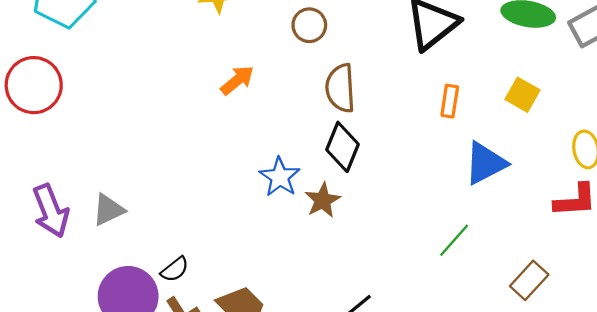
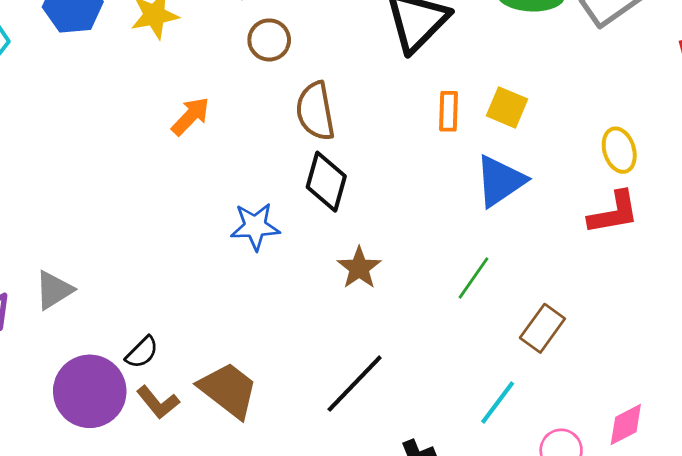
yellow square: (523, 95) -> (507, 107), moved
blue star: (280, 177) -> (255, 226), turned -30
brown star: (323, 200) -> (359, 268), moved
brown rectangle: (529, 280) -> (542, 328), moved

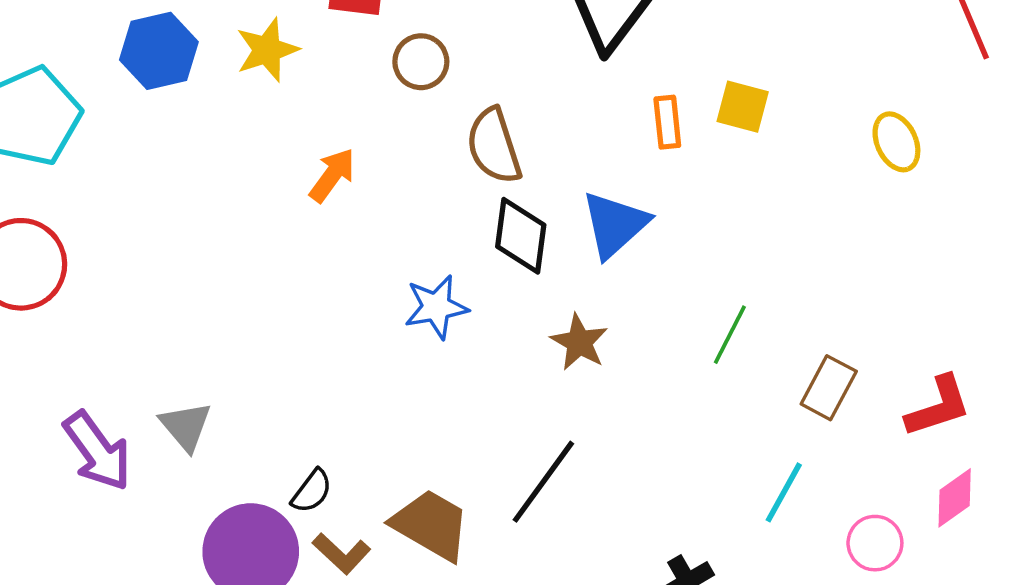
blue triangle: (500, 181) -> (615, 224), moved
red L-shape: (614, 213) -> (938, 406), moved
gray triangle: (54, 290) -> (186, 426), turned -30
black line: (355, 384) -> (543, 482), moved

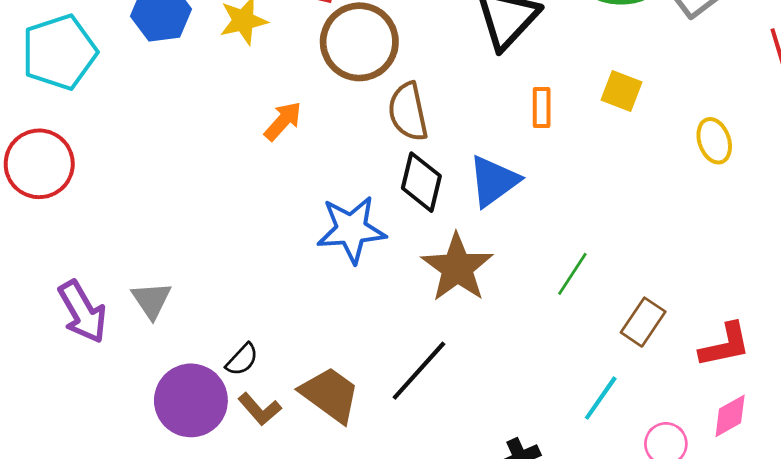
brown circle: (421, 62) -> (359, 42), size x1.8
yellow square: (743, 107) -> (621, 91), moved
blue star: (436, 307) -> (351, 229), size x1.4
brown star: (579, 342) -> (457, 268), size x1.6

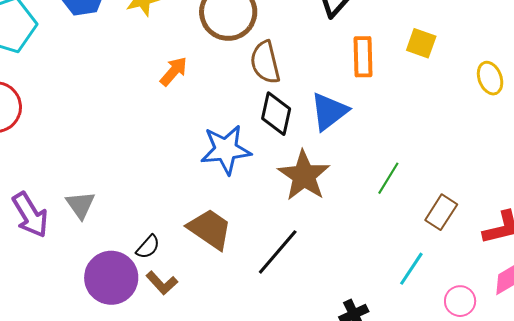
orange rectangle: (542, 107) -> (363, 57), size x1.4
brown trapezoid: (330, 395) -> (210, 229), moved

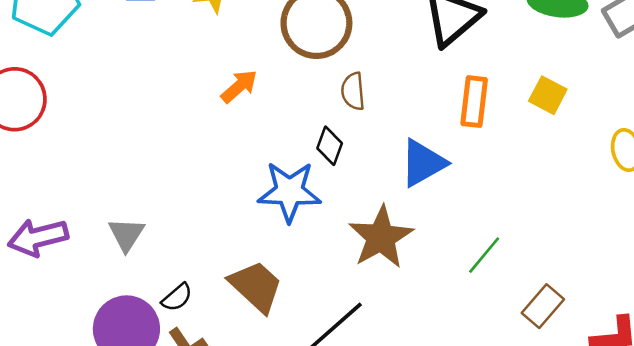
brown semicircle: (265, 62) -> (353, 91), size x0.7
black diamond: (276, 114) -> (330, 146), moved, size x0.7
gray triangle: (81, 205) -> (126, 234), moved
purple arrow: (30, 215) -> (38, 237), turned 99

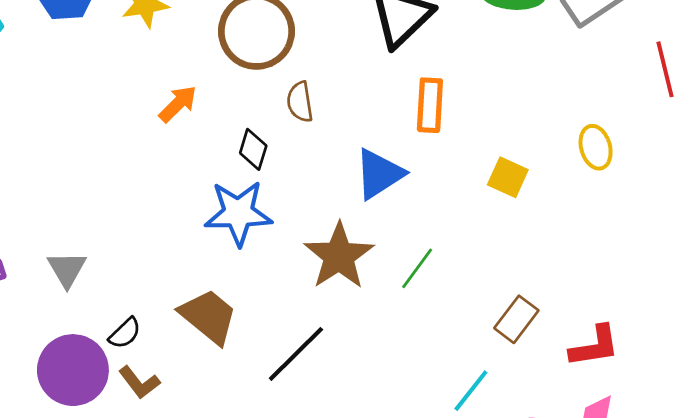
yellow square: (548, 95) -> (508, 177), moved
black diamond: (330, 146) -> (253, 149), moved
green line: (484, 255) -> (417, 268), moved

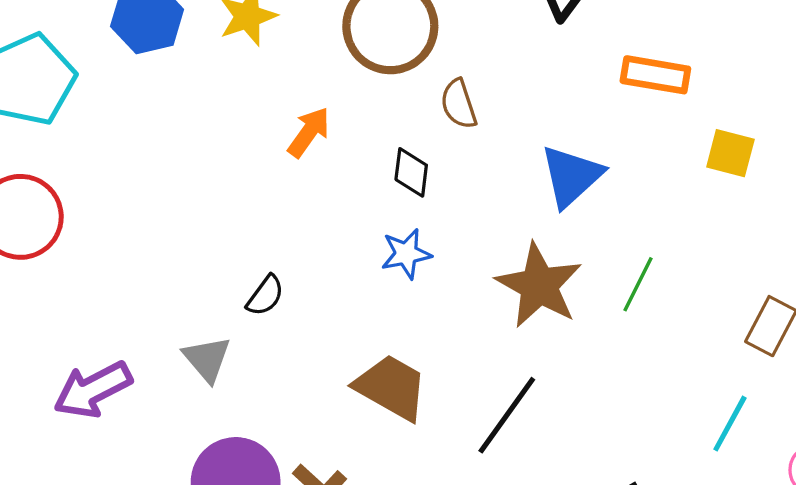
orange rectangle: (430, 105) -> (655, 75), moved, turned -74
blue star: (238, 213) -> (406, 254), size x0.6
black semicircle: (125, 333) -> (265, 296), moved

